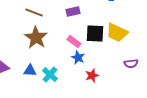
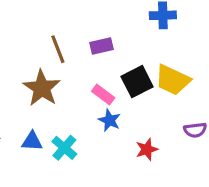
brown line: (34, 13) -> (58, 49), moved, turned 48
black square: (95, 34) -> (137, 82), turned -30
red star: (92, 76) -> (147, 149), moved

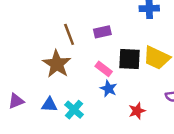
black square: (137, 82) -> (130, 59), turned 30

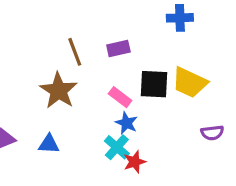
cyan cross: (74, 110) -> (117, 147), moved
red star: (137, 111) -> (135, 162), moved

